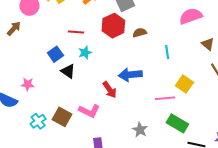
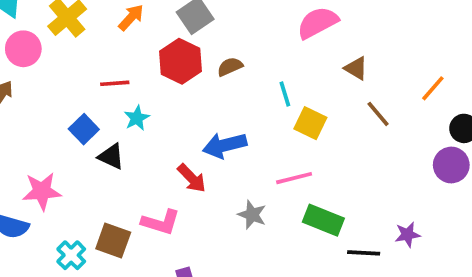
pink star: (28, 84) -> (42, 191), size x1.5
yellow square: (184, 84) -> (310, 123), moved
gray star: (140, 130) -> (252, 215), moved

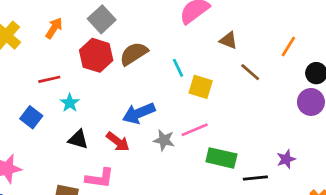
brown semicircle: (230, 67) -> (134, 54), size x1.5
black triangle: (111, 156) -> (78, 139), moved
gray star: (252, 215) -> (164, 140), moved

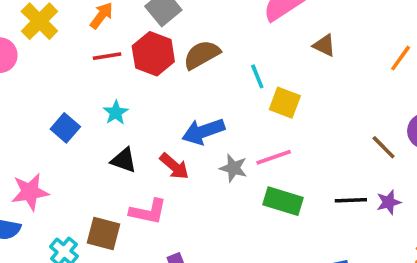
brown line: (250, 72) -> (384, 147), moved
red line: (49, 79) -> (107, 56), moved
green rectangle: (221, 158) -> (283, 201), moved
black line: (255, 178) -> (351, 200), moved

